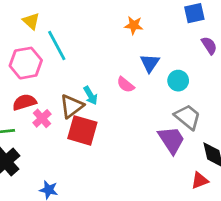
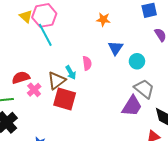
pink hexagon: (26, 63) -> (44, 15), moved
pink semicircle: (126, 85) -> (87, 63), moved, turned -136
purple trapezoid: (171, 140) -> (132, 106), turned 65

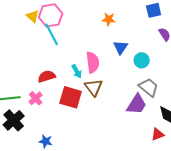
pink semicircle: (87, 63) -> (93, 62), size x1.5
red semicircle: (21, 78) -> (47, 76), moved
brown triangle: (57, 81) -> (94, 87), moved, turned -30
pink cross: (34, 90) -> (36, 98), moved

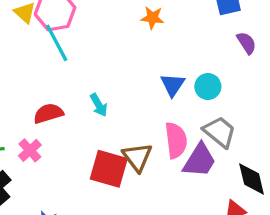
blue triangle: (121, 47) -> (173, 85), moved
pink semicircle: (93, 62) -> (176, 140), moved
brown triangle: (94, 87) -> (137, 157), moved
red square: (71, 97) -> (109, 169), moved

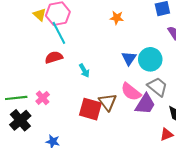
cyan circle: (208, 87) -> (150, 59), size x1.5
red semicircle: (48, 113) -> (54, 57), moved
pink semicircle: (176, 140) -> (131, 92), turned 135

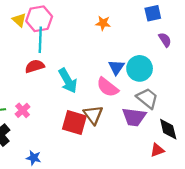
cyan line: (59, 33) -> (40, 40), turned 30
cyan arrow: (84, 71) -> (68, 81), size x1.6
pink semicircle: (131, 92) -> (108, 87), moved
purple trapezoid: (145, 104) -> (134, 117), turned 65

